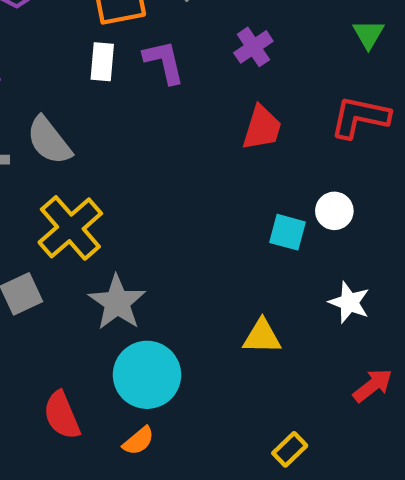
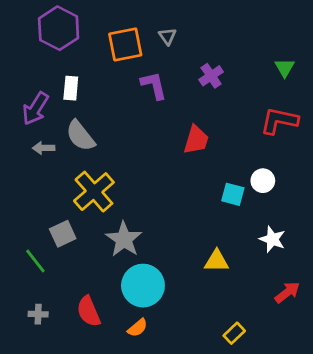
white rectangle: (102, 62) -> (71, 88), moved
red trapezoid: (262, 128) -> (196, 140), moved

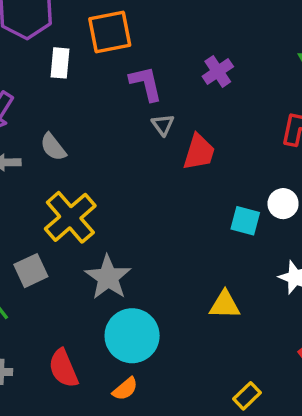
gray triangle: (168, 36) -> (163, 125), moved
white rectangle: (71, 88) -> (60, 63), moved
gray semicircle: (80, 136) -> (53, 147), size x0.7

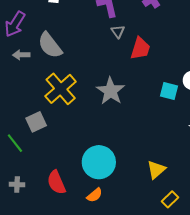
gray semicircle: (53, 147) -> (50, 45), size x1.5
gray star: (108, 277) -> (111, 91), moved
yellow triangle: (225, 305) -> (156, 170), moved, turned -42

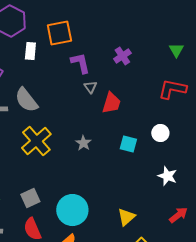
gray star: (111, 91) -> (83, 143), size x0.6
cyan square: (169, 91) -> (128, 144), moved
gray square: (36, 122) -> (30, 198), moved

